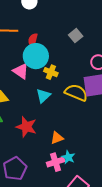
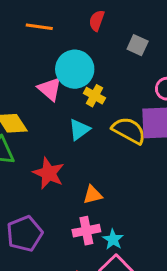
gray square: (76, 36) -> (138, 45), turned -32
red semicircle: (33, 40) -> (97, 21), moved
cyan star: (68, 157) -> (113, 239), moved

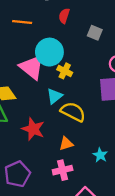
pink triangle: (50, 89) -> (32, 67), size x1.4
yellow semicircle: (129, 130) -> (73, 112), moved
cyan star: (113, 239) -> (100, 155), moved

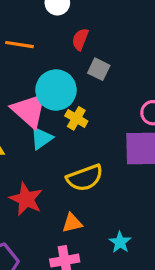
gray square: (95, 33) -> (99, 69), moved
cyan triangle: (54, 96) -> (42, 138), moved
yellow semicircle: (73, 112) -> (85, 178), turned 130

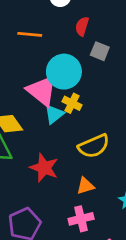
yellow cross: (76, 118) -> (72, 103), moved

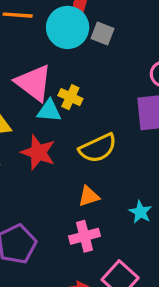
cyan circle: (64, 72) -> (68, 27), moved
cyan triangle: (54, 114) -> (49, 111), turned 45
red star: (44, 168) -> (38, 152), moved

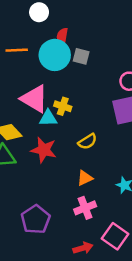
yellow semicircle: (98, 148) -> (87, 142), size x0.7

